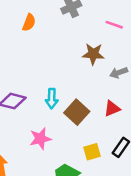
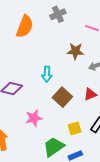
orange semicircle: (29, 23) -> (25, 26), size x1.6
cyan arrow: (52, 99) -> (47, 74), moved

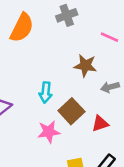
brown square: (62, 97) -> (71, 111), moved
pink star: (34, 118) -> (49, 132), moved

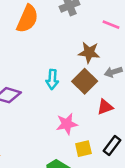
brown square: (71, 111) -> (85, 81), moved
pink star: (49, 132) -> (67, 124), moved

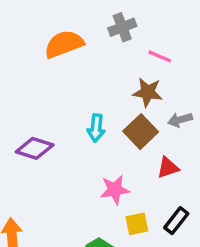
orange semicircle: (27, 19) -> (64, 44), turned -136
pink line: (111, 25) -> (160, 56), moved

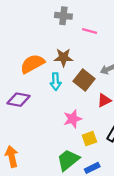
gray cross: (122, 27) -> (63, 16), turned 35
orange semicircle: (64, 44) -> (32, 64), moved
brown star: (148, 92) -> (63, 57), moved

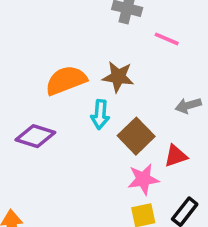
brown square: (84, 80) -> (136, 136), moved
pink star: (73, 119) -> (143, 179), moved

